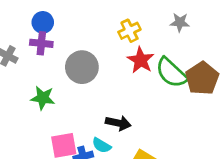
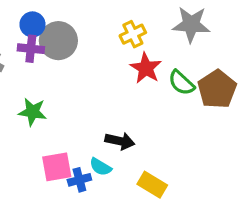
gray star: (180, 22) -> (191, 24), size x1.6
gray circle: (82, 67) -> (58, 41), moved
green semicircle: (171, 73) -> (181, 83), size x0.7

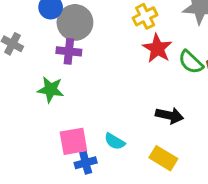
purple cross: (31, 49) -> (69, 51), moved
black arrow: (120, 141) -> (170, 115), moved
blue cross: (79, 180) -> (86, 163), moved

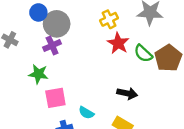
purple cross: (69, 51) -> (52, 46), turned -30
pink square: (73, 141) -> (55, 98), moved

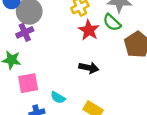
green semicircle: (143, 53) -> (112, 22), moved
black arrow: (127, 93) -> (89, 68), moved

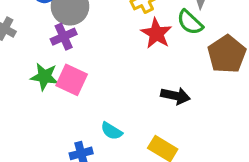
black arrow: (89, 68) -> (176, 96), moved
pink square: (28, 83) -> (72, 80), moved, turned 35

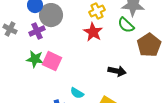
red star: (156, 33) -> (93, 32), moved
purple cross: (64, 37) -> (37, 31), moved

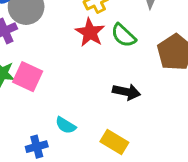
green semicircle: (126, 25) -> (123, 36), moved

